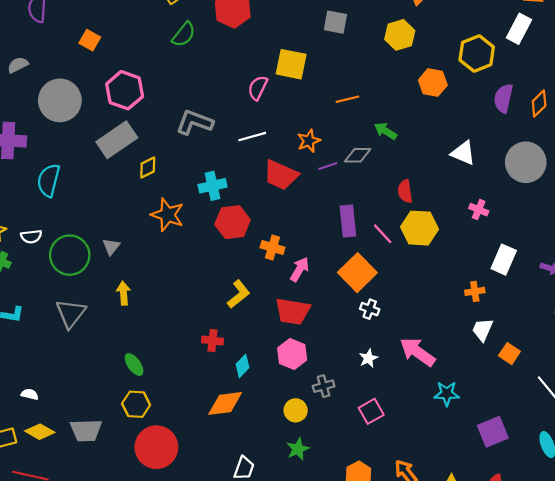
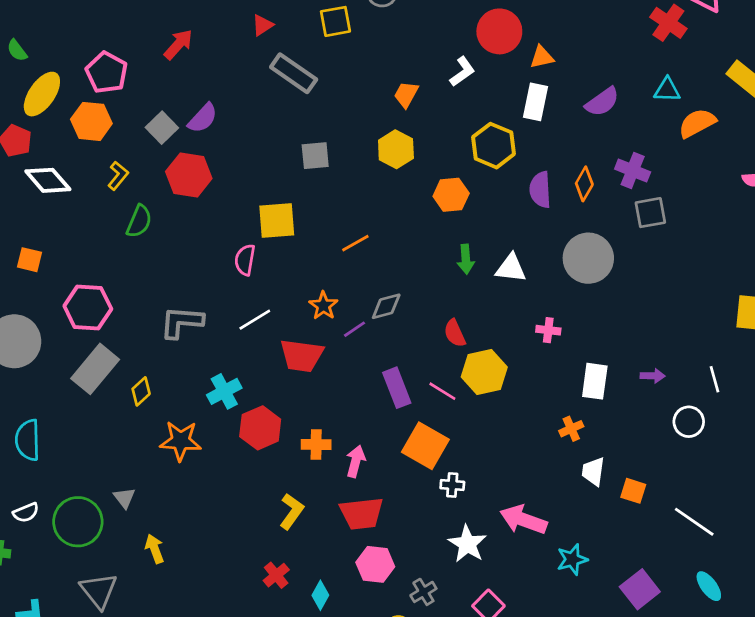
green arrow: (386, 131) -> (466, 259), moved, turned -110
red cross: (212, 341) -> (276, 575), turned -30
white star: (368, 358) -> (467, 544), size x1.6

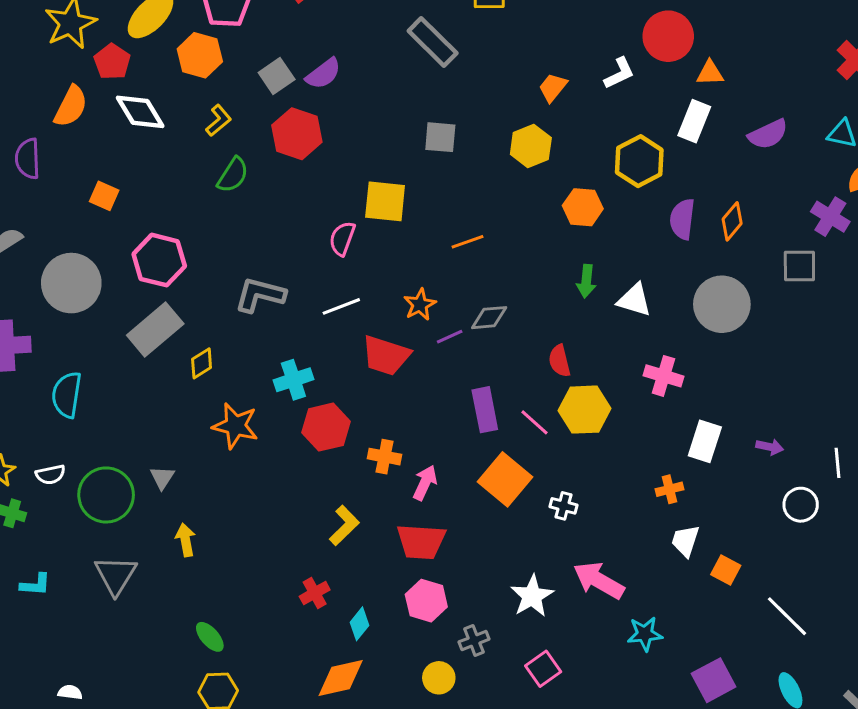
purple cross: (633, 170) -> (830, 217), moved
pink cross: (548, 330) -> (663, 376), size x1.4
white cross: (452, 485) -> (564, 506), moved

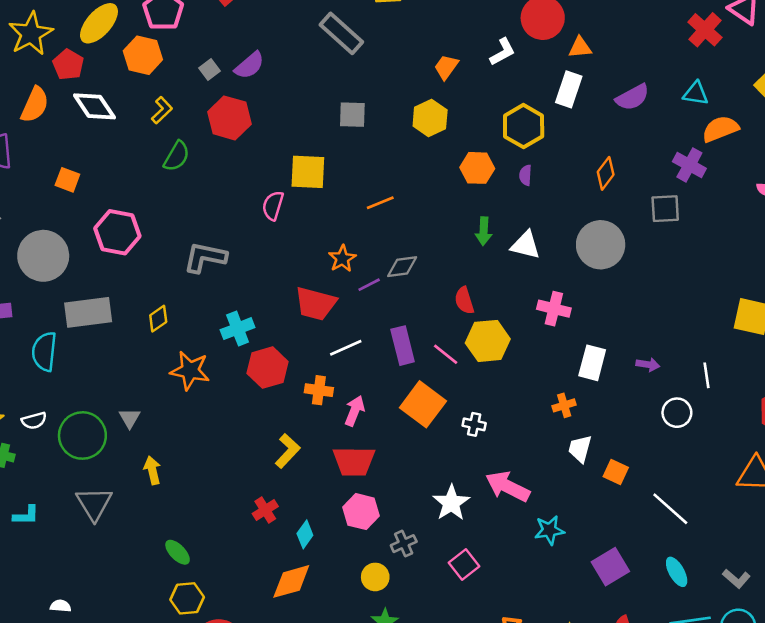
gray square: (277, 76) -> (209, 70), size x0.7
purple semicircle: (682, 219) -> (525, 175), moved, size x0.6
white line: (341, 306) -> (346, 348), moved
gray rectangle: (155, 330) -> (88, 312), moved, turned 36

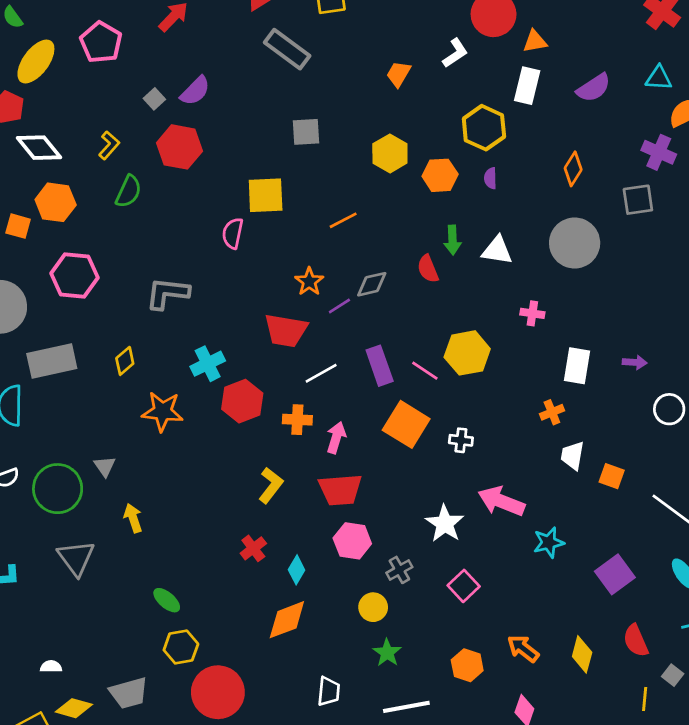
orange hexagon: (143, 55) -> (56, 202), moved
yellow hexagon: (430, 118) -> (390, 153), moved
red semicircle: (464, 300) -> (428, 269), moved
pink cross: (554, 309) -> (532, 313), size x0.7

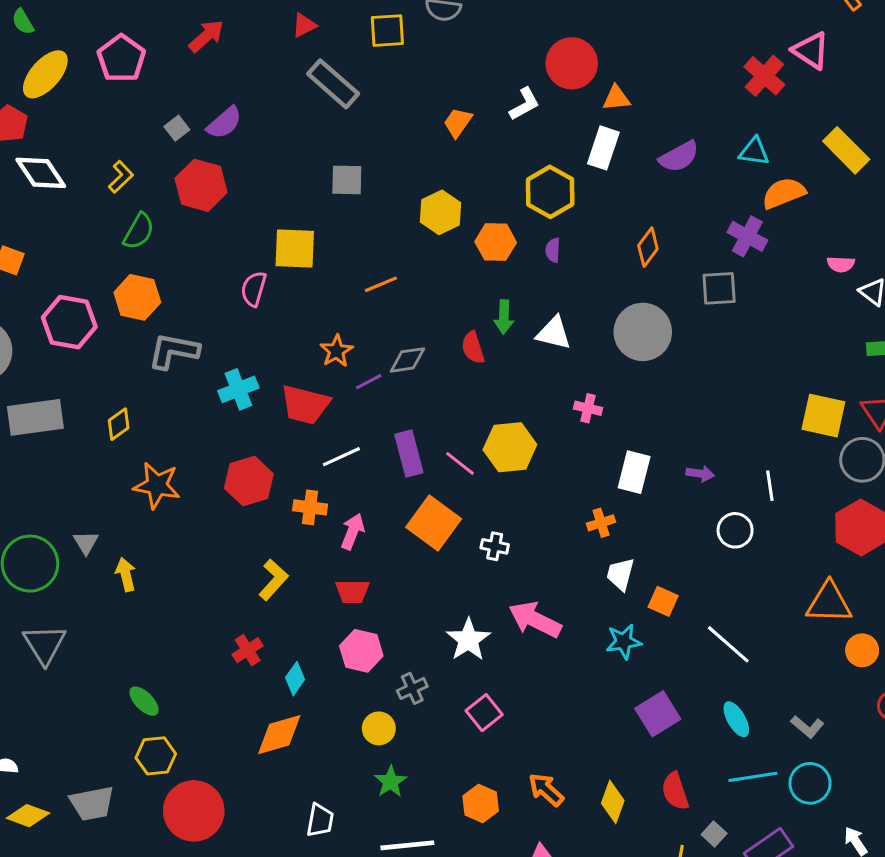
orange hexagon: (56, 202) -> (137, 297), moved
cyan cross: (208, 364) -> (238, 389), moved
red trapezoid: (340, 490) -> (352, 591), size x0.7
yellow arrow: (133, 518) -> (126, 574), moved
cyan star: (549, 542) -> (624, 642), moved

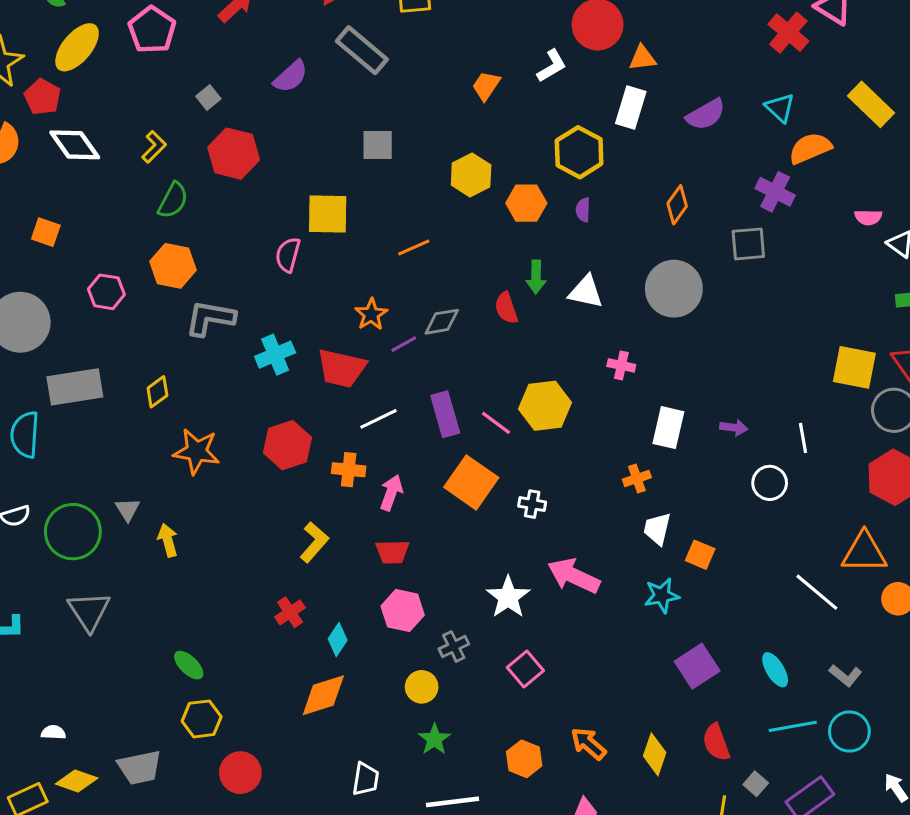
purple semicircle: (224, 123) -> (291, 77), moved
cyan triangle: (754, 152) -> (780, 108), turned 36
pink hexagon: (69, 322) -> (106, 292), size x0.7
white line: (728, 644) -> (817, 592), moved
red circle: (194, 811) -> (240, 773), size x0.7

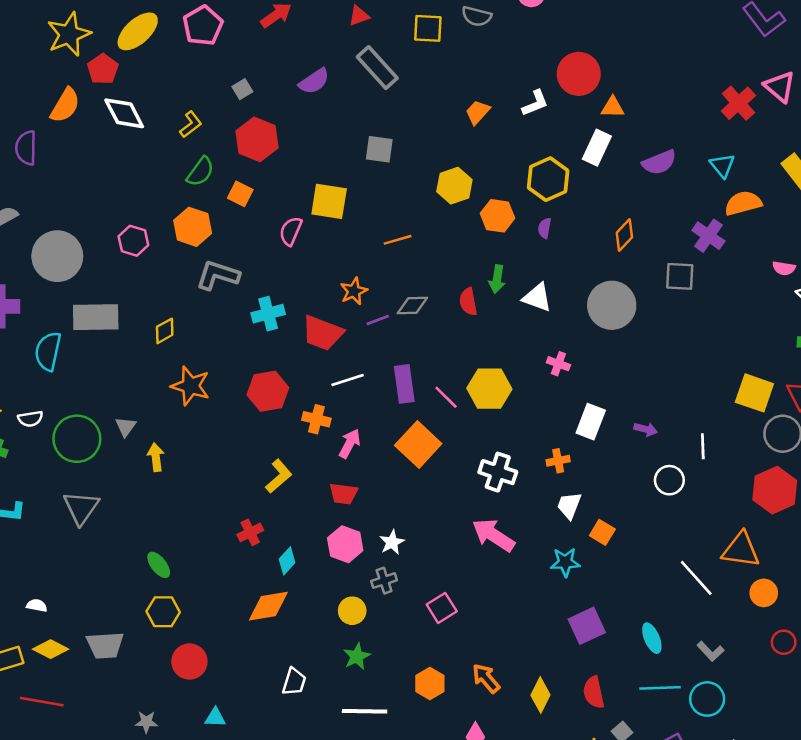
orange square: (46, 232) -> (240, 194), moved
white cross: (532, 504) -> (498, 472), moved, size x1.6
white star: (508, 597) -> (392, 542), moved, size x0.7

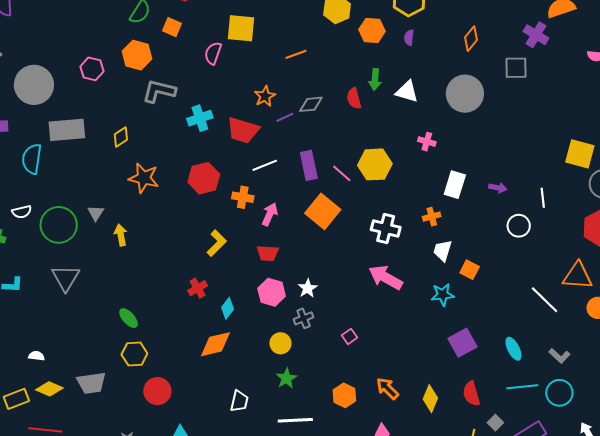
pink square: (442, 608) -> (349, 336), size x0.7

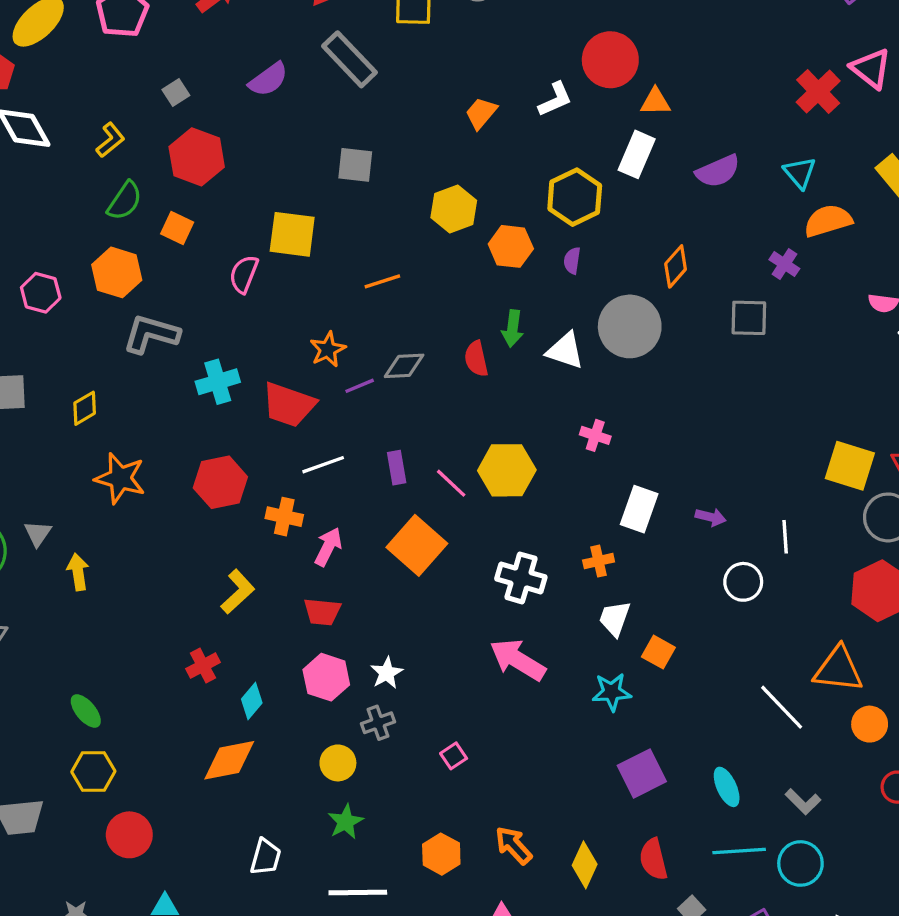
purple cross: (536, 35) -> (784, 264), size x0.7
gray circle: (465, 94) -> (630, 326), moved
purple rectangle: (309, 165) -> (397, 468), size x0.7

